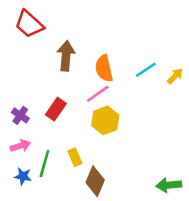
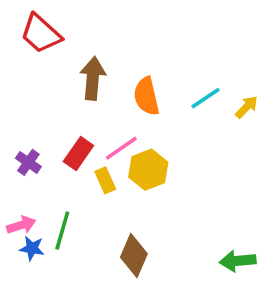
pink line: (98, 94) -> (121, 148), moved
pink arrow: (20, 146) -> (21, 225), moved
yellow rectangle: (75, 157) -> (105, 180), moved

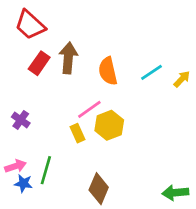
red rectangle: (78, 154) -> (39, 63), moved

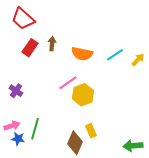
brown arrow: (68, 58) -> (52, 44), size x0.6
orange semicircle: (108, 71) -> (82, 54), turned -65
yellow rectangle: (78, 133) -> (91, 131), moved

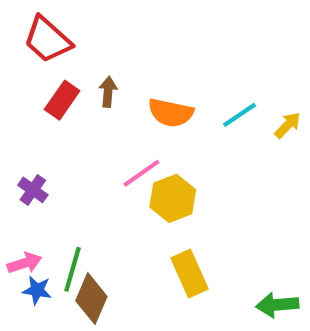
yellow rectangle: (91, 131) -> (189, 273), size x1.5
brown diamond: (75, 143) -> (91, 299), moved

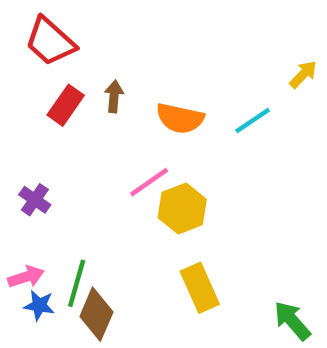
yellow arrow: (288, 125) -> (303, 74), moved
green arrow: (277, 305) -> (292, 321), turned 54

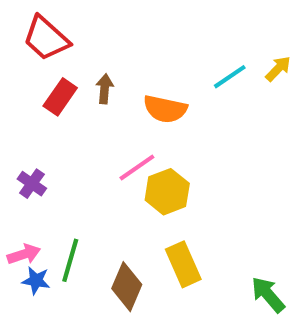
cyan line: (253, 121) -> (230, 77), moved
brown diamond: (96, 314) -> (127, 287), moved

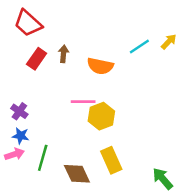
pink line: (137, 167) -> (83, 102), turned 35
blue star: (36, 280) -> (21, 136), moved
brown diamond: (127, 287) -> (77, 174), turned -48

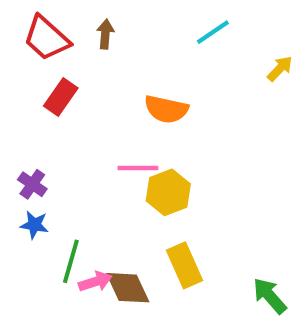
cyan line: (139, 46) -> (213, 32), moved
brown arrow: (63, 54) -> (105, 34), moved
pink arrow: (15, 154) -> (95, 282), moved

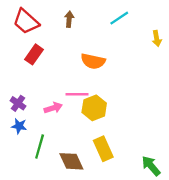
brown arrow: (105, 34) -> (69, 19), moved
yellow arrow: (280, 69) -> (157, 39), turned 126
pink arrow: (95, 282) -> (53, 108), moved

